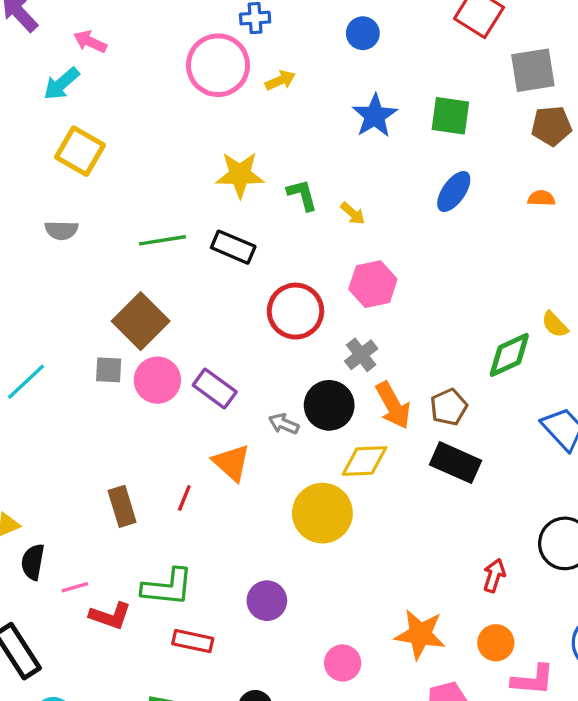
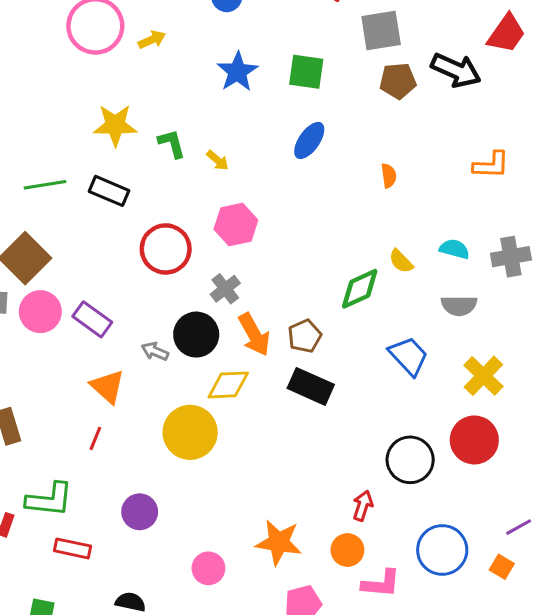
orange semicircle: (541, 198) -> (389, 176), moved, turned 80
red line: (184, 498) -> (95, 438), moved
red arrow: (494, 575) -> (363, 506), moved

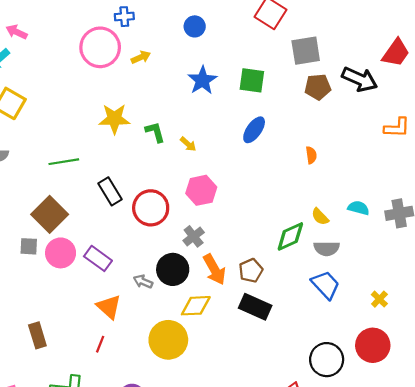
orange L-shape: (491, 165) -> (397, 128), moved
black rectangle: (109, 191) -> (110, 191), moved, turned 36
gray semicircle: (459, 306) -> (327, 249), moved
yellow cross: (483, 376) -> (379, 299), size x0.6

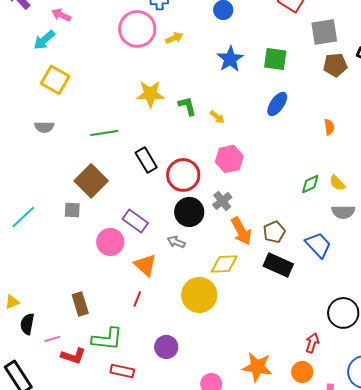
green diamond: (290, 236) -> (310, 184), moved, size x0.7
pink circle: (61, 253) -> (110, 242), moved
black circle: (173, 269) -> (189, 212), moved
blue trapezoid: (326, 285) -> (318, 245), moved
brown rectangle: (37, 335) -> (80, 304), moved

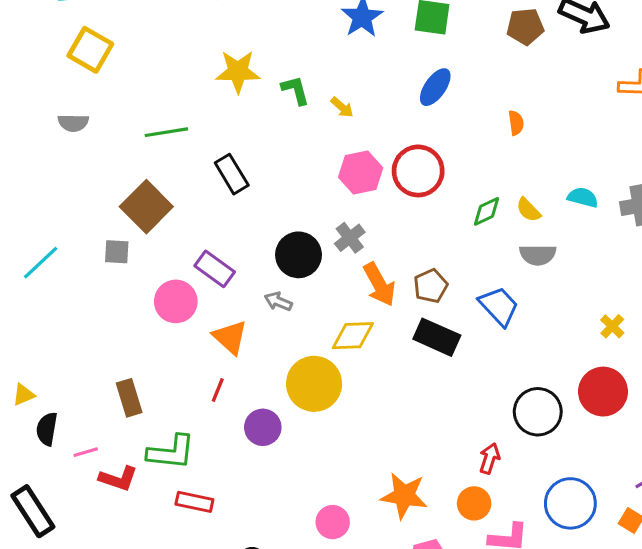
red circle: (183, 175) -> (418, 171), moved
purple circle: (166, 347) -> (263, 427), moved

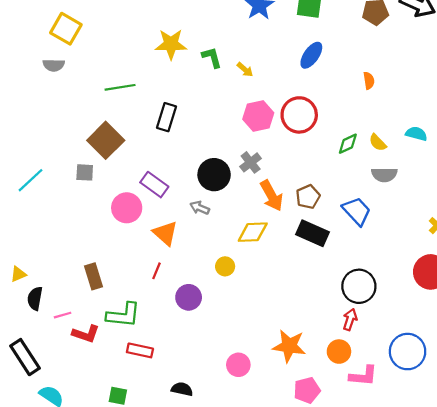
gray semicircle: (73, 123) -> (54, 65), moved
black rectangle: (232, 174) -> (166, 117), turned 48
yellow circle: (314, 384) -> (225, 266), size x0.5
black circle: (538, 412) -> (359, 286), moved

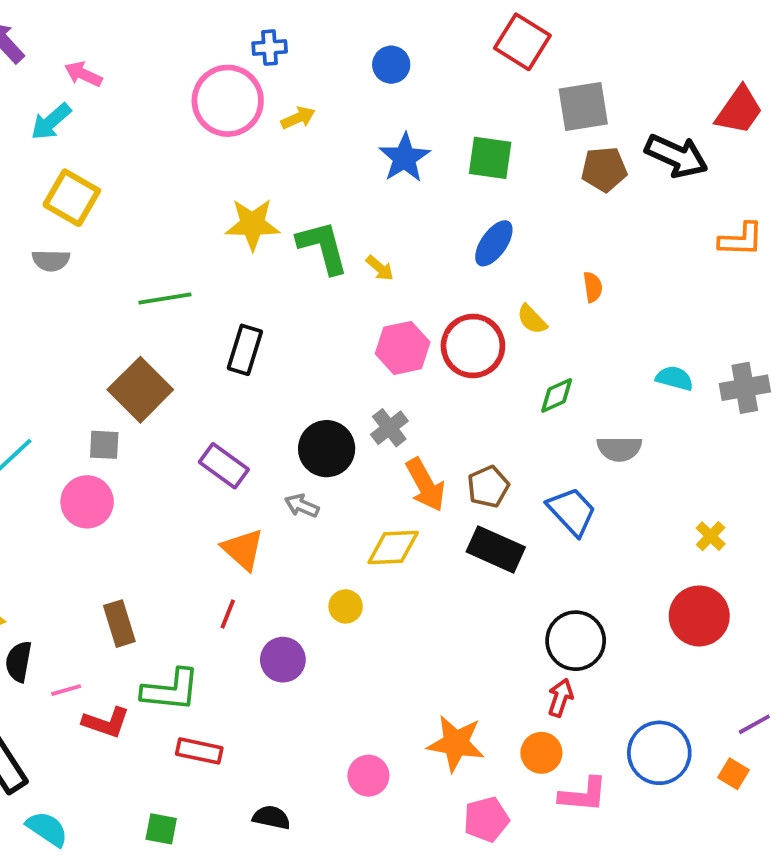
green L-shape: (212, 57) -> (323, 247), size x1.5
yellow semicircle: (378, 143) -> (532, 319), moved
pink circle: (127, 208) -> (87, 502), moved

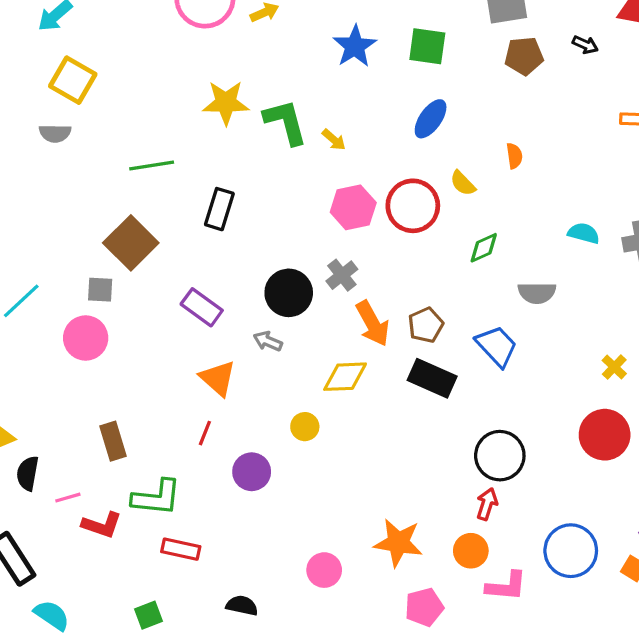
black arrow: (676, 156) -> (585, 45), size x0.5
green square: (161, 829) -> (148, 615), turned -32

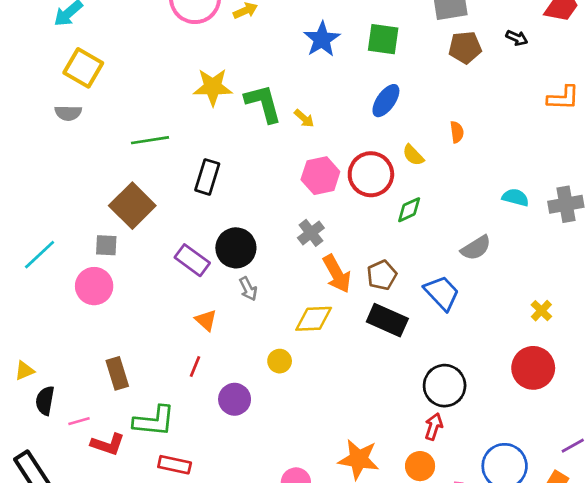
green diamond: (484, 248) -> (409, 210), moved
black circle: (289, 293) -> (236, 248), moved
gray semicircle: (537, 293) -> (476, 248), turned -32
gray arrow: (268, 341) -> (248, 289), turned -140
orange triangle: (218, 378) -> (206, 320), size x0.7

